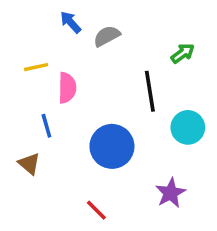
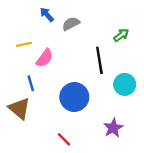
pink semicircle: (67, 88) -> (45, 58), turned 36
brown triangle: (29, 164) -> (19, 108), size x1.5

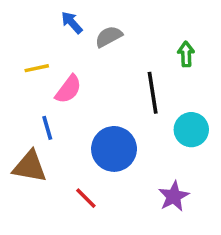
green arrow: (121, 35) -> (186, 54), turned -56
brown triangle: (19, 108) -> (30, 167), turned -30
red line: (64, 139) -> (86, 198), moved

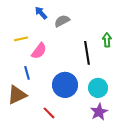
green arrow: (186, 54) -> (107, 40), moved
cyan circle: (191, 130) -> (98, 88), moved
brown triangle: (30, 167) -> (17, 95), turned -35

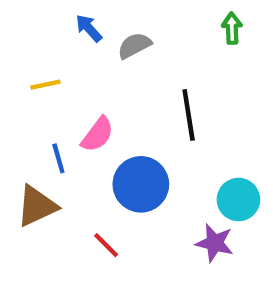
green arrow: (107, 40) -> (232, 28), moved
pink semicircle: (39, 51) -> (97, 134), moved
cyan circle: (98, 88) -> (238, 200), moved
purple star: (99, 112) -> (215, 243), turned -30

